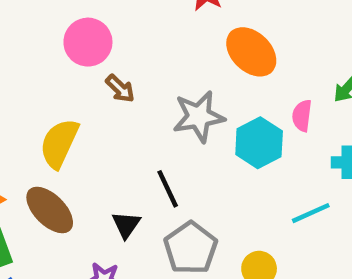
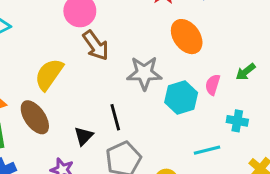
brown arrow: (120, 89) -> (96, 45), size x1.5

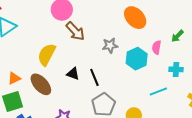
gray star: (144, 73) -> (110, 46), size x0.7
black triangle: (84, 136) -> (73, 74), moved, turned -48

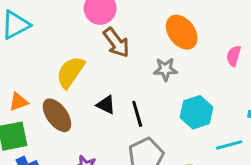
orange ellipse: (135, 18) -> (182, 32), moved
pink semicircle: (157, 47) -> (234, 56), moved
cyan hexagon: (137, 59) -> (197, 112), moved

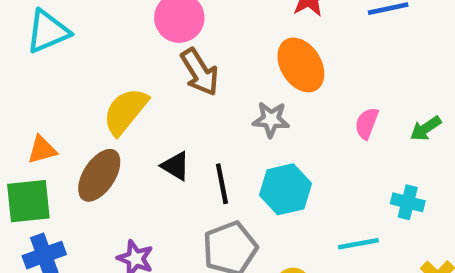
pink semicircle: (234, 56) -> (367, 123), moved
cyan hexagon: (197, 112) -> (285, 189), moved
brown ellipse: (57, 115) -> (99, 175), turned 64

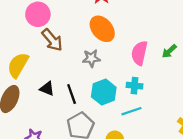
pink semicircle: (367, 123) -> (139, 53), size x1.5
cyan cross: (408, 202) -> (134, 86), moved
cyan line: (358, 244) -> (131, 111), moved

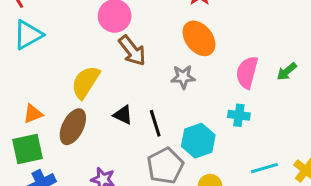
cyan hexagon: (104, 92) -> (198, 141), moved
cyan line: (131, 111) -> (264, 168), moved

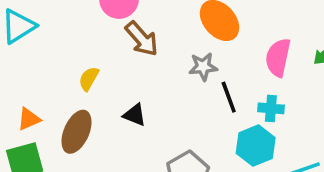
yellow semicircle: (86, 82) -> (89, 79), size x0.6
black line: (155, 123) -> (229, 97), moved
cyan hexagon: (198, 141) -> (256, 146), moved

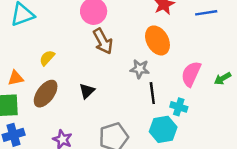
yellow semicircle: (89, 79) -> (47, 58), moved
black triangle: (135, 115) -> (87, 91), turned 42

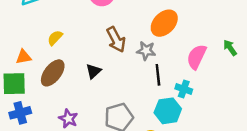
orange ellipse: (157, 40) -> (164, 23), turned 72
brown arrow: (103, 41) -> (116, 39), moved
green arrow: (223, 79) -> (230, 48), moved, turned 84

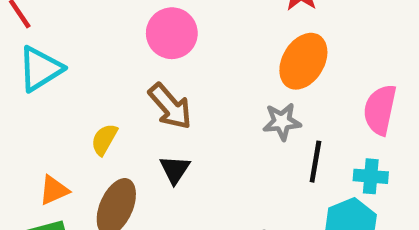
brown arrow: (116, 39) -> (170, 106), moved
black triangle: (93, 71) -> (175, 170), moved
black line: (158, 75) -> (315, 162), turned 30

